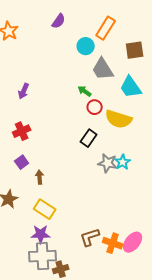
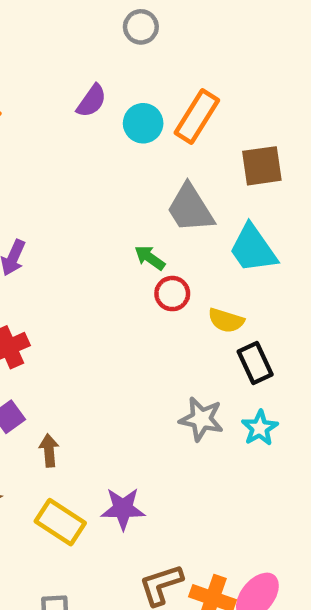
cyan circle: (86, 46) -> (143, 123), moved
yellow semicircle: (119, 119) -> (226, 320), size x0.6
black rectangle: (89, 138) -> (255, 363), moved, turned -60
cyan star: (123, 162) -> (260, 428), moved
purple star: (41, 234) -> (123, 509), moved

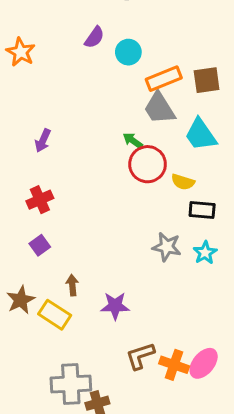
orange rectangle: (197, 117) -> (164, 79), moved, turned 36
red circle: (172, 294) -> (148, 164), size x1.6
black rectangle: (255, 363) -> (202, 210), turned -60
brown arrow: (49, 450) -> (72, 285), moved
yellow rectangle: (60, 522) -> (55, 315), moved

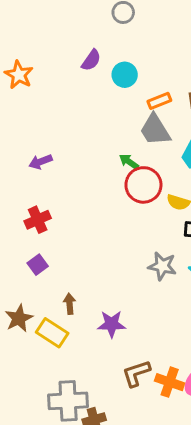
orange rectangle: (164, 79) -> (159, 101), size x0.7
purple arrow: (43, 141) -> (41, 162), turned 45

